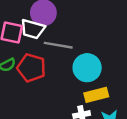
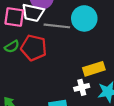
cyan circle: (87, 68) -> (84, 18), moved

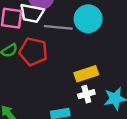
yellow rectangle: (94, 69) -> (86, 74), moved

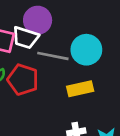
yellow rectangle: (86, 74) -> (80, 89), moved

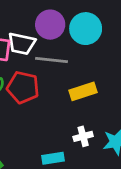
purple circle: (38, 20) -> (50, 25), moved
cyan circle: (86, 50) -> (86, 29), moved

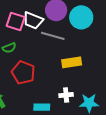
red pentagon: (23, 87) -> (23, 72), moved

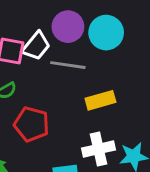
white trapezoid: (33, 20) -> (36, 46), turned -65
white cross: (66, 95) -> (98, 149), size x1.5

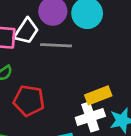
yellow rectangle: (100, 100) -> (98, 95), moved

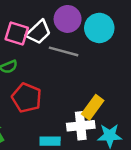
yellow rectangle: (98, 95) -> (93, 107), turned -45

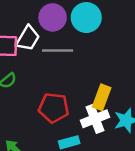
red pentagon: (27, 98) -> (54, 108), moved

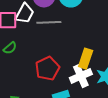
red pentagon: (54, 108) -> (47, 68), turned -30

